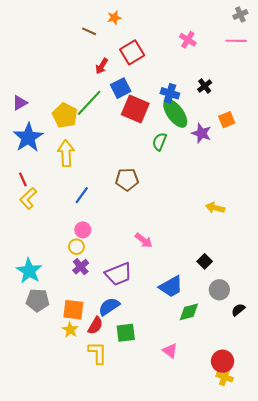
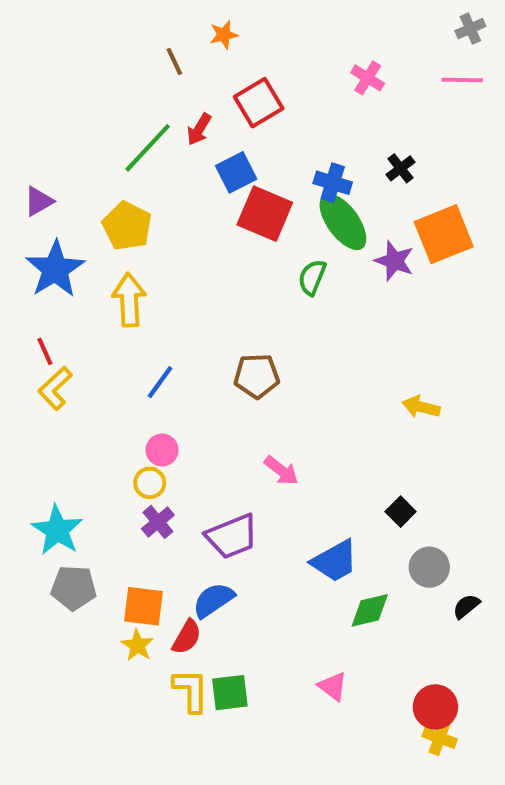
brown line: (89, 31) -> (174, 61), turned 40
green line: (89, 103) -> (148, 148), moved
orange square: (227, 120) -> (444, 234), size x1.8
brown pentagon: (127, 179) -> (257, 376), moved
green square: (126, 333) -> (230, 693), moved

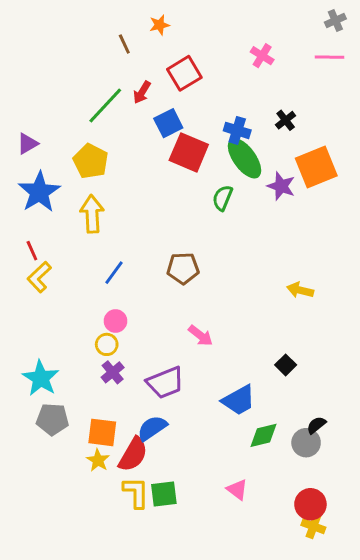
gray circle: (429, 567) -> (306, 443), moved
black semicircle: (466, 606) -> (316, 425), moved
red semicircle: (187, 637) -> (133, 454), size x1.4

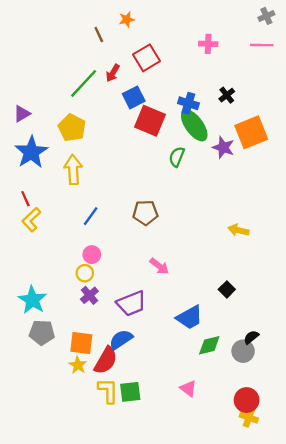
pink cross: (262, 56) -> (208, 44), turned -30

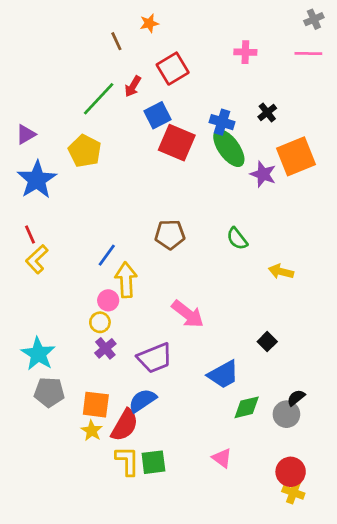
green semicircle: (177, 157) -> (237, 239), moved, turned -60
yellow arrow: (73, 170) -> (126, 280), moved
brown pentagon: (145, 213) -> (170, 235), moved
pink arrow: (159, 266) -> (188, 314), size x1.4

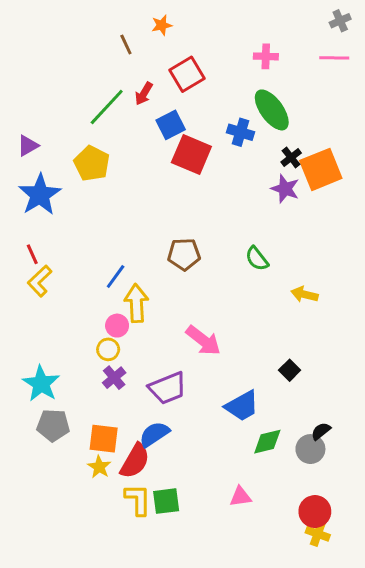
black cross: (267, 112) -> (291, 158), moved
green ellipse: (229, 148) -> (272, 110), moved
pink triangle: (222, 458) -> (241, 497), turned -45

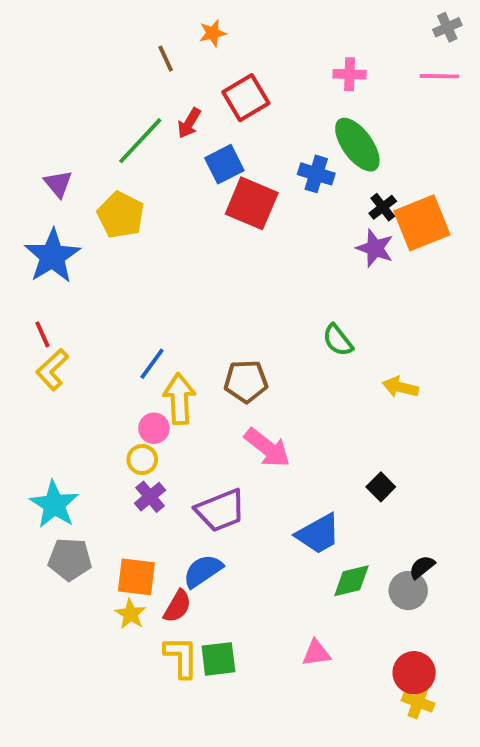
purple triangle: (28, 146) -> (58, 184), moved, turned -40
brown pentagon: (184, 254) -> (246, 381), moved
red semicircle: (135, 461) -> (177, 606), size x0.7

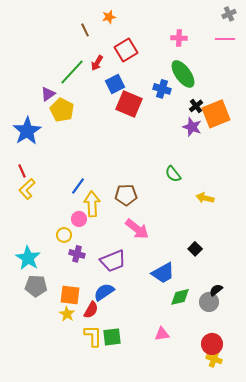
purple triangle: (58, 184) -> (48, 94), moved, turned 35
yellow circle: (142, 459) -> (64, 235), moved
purple cross: (150, 497) -> (77, 254), turned -35

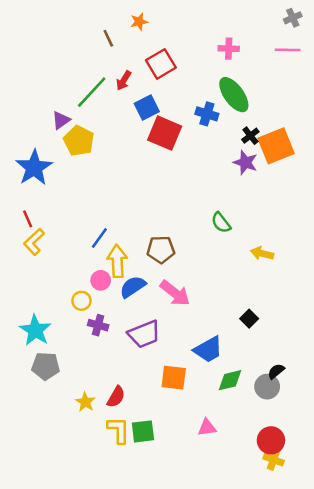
blue semicircle: (104, 292) -> (133, 287), moved
orange square: (70, 295) -> (174, 378), moved

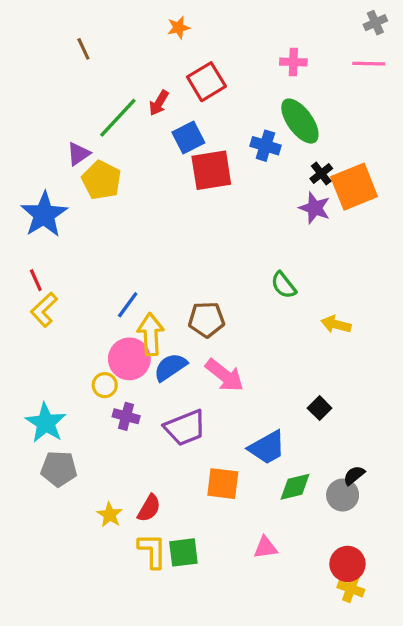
brown line: (108, 38) -> (83, 49), moved
red square: (165, 133) -> (211, 170), turned -32
pink circle: (101, 280) -> (129, 359), size x1.6

